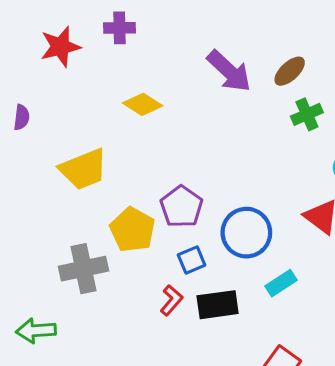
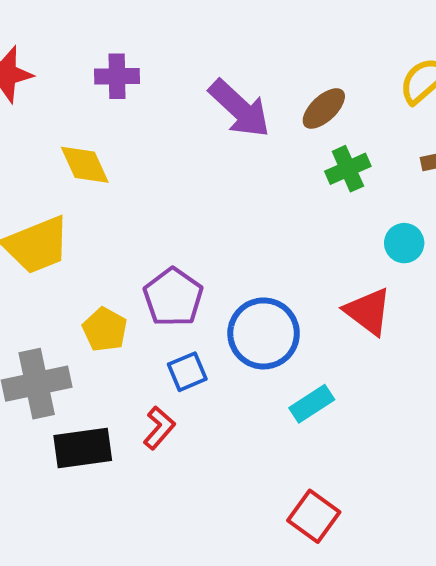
purple cross: (120, 28) -> (117, 76), moved
yellow diamond: (143, 104) -> (85, 165), moved, turned 33
yellow pentagon: (132, 230) -> (105, 329), size x0.7
black rectangle: (218, 305) -> (83, 448), moved

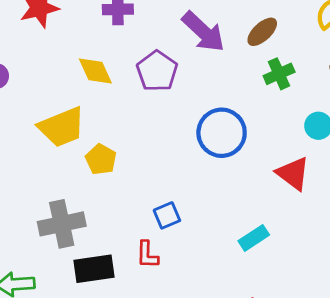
purple pentagon: (173, 297) -> (157, 71), moved
yellow pentagon: (105, 329) -> (101, 159), moved
blue circle: (264, 333) -> (222, 133), moved
red L-shape: (159, 428) -> (147, 255), turned 140

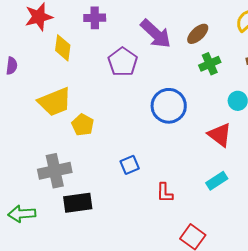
yellow diamond: (95, 71) -> (63, 48), moved, turned 32
cyan rectangle: (254, 238) -> (217, 181), moved
red L-shape: (147, 255) -> (165, 193), moved

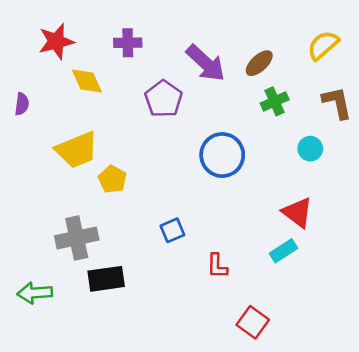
yellow diamond: (63, 48) -> (87, 81), turned -32
red triangle: (220, 135) -> (297, 212), moved

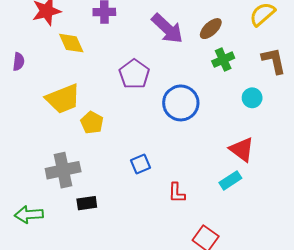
purple pentagon: (163, 99) -> (134, 74), moved
black rectangle: (106, 279) -> (87, 203), size x0.7

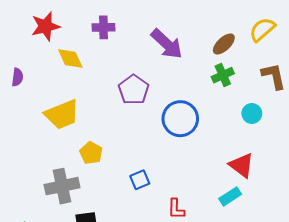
brown ellipse: (211, 29) -> (224, 44), moved
yellow pentagon: (92, 123) -> (91, 153), moved

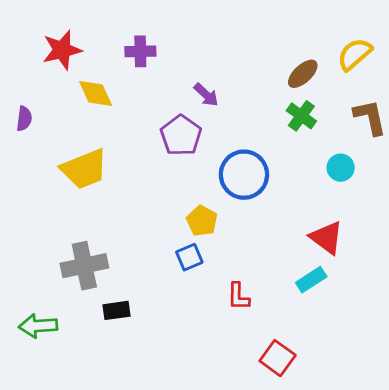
purple arrow: (167, 44) -> (206, 95), moved, size x0.6
green cross: (223, 75) -> (301, 116), turned -30
yellow pentagon: (91, 153) -> (202, 221), moved

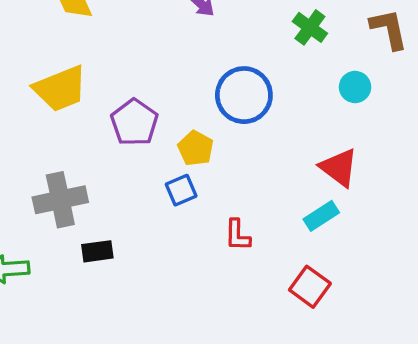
purple pentagon: (181, 135) -> (134, 122), moved
red square: (278, 358) -> (310, 287), moved

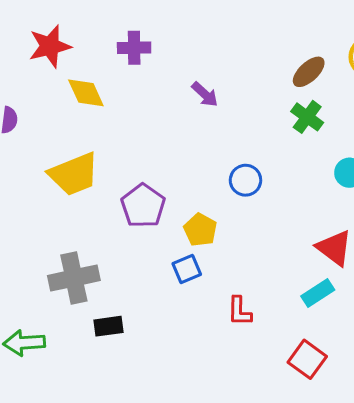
blue circle: (244, 95) -> (245, 180), size x0.6

